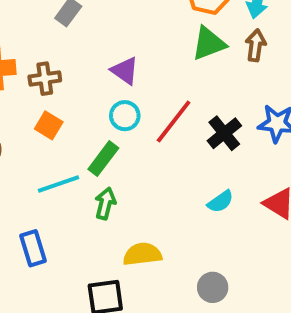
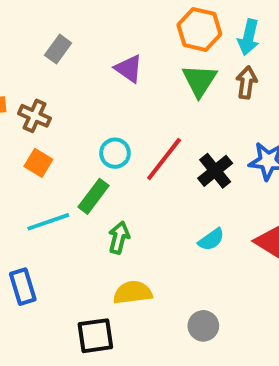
green triangle: (209, 43) -> (199, 80), turned -36
purple triangle: (125, 71) -> (129, 69), moved
brown cross: (45, 79) -> (35, 116), turned 32
green arrow: (105, 203) -> (119, 238), moved

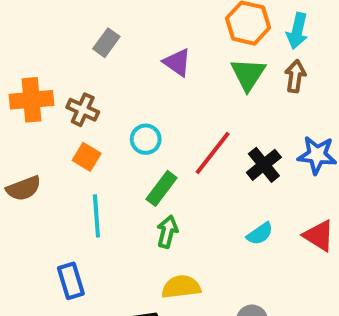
cyan circle: (115, 153) -> (146, 139), moved
green rectangle: (93, 196) -> (161, 188), moved
cyan line: (48, 222) -> (96, 216), turned -75

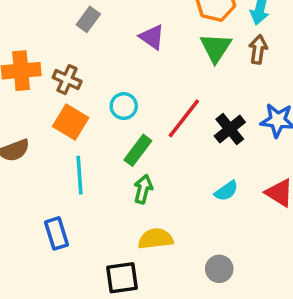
orange square: (87, 157) -> (71, 122), size x1.4

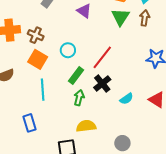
black cross: (230, 129) -> (102, 84), moved

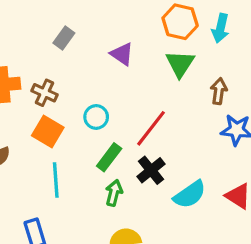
brown arrow: (145, 18) -> (219, 91), moved
cyan semicircle: (126, 99) -> (190, 194), size x1.5

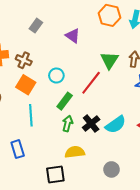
green triangle: (180, 64) -> (109, 60), moved
black cross: (151, 170) -> (91, 124), moved

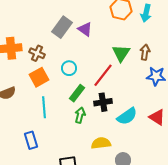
gray rectangle: (36, 26) -> (62, 27), moved, size x1.5
orange square: (26, 85) -> (39, 77), turned 30
black cross: (91, 124) -> (103, 102), moved, turned 30
yellow semicircle: (75, 152) -> (101, 143), moved

